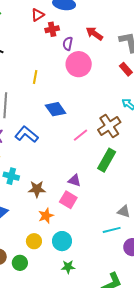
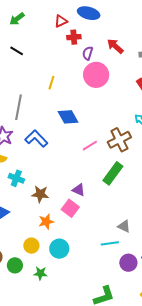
green star: (68, 267) -> (40, 273), moved

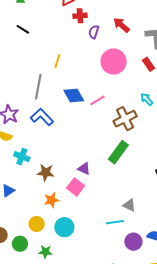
pink circle: (96, 75) -> (114, 62), moved
gray line: (19, 107) -> (38, 87), moved
pink line: (90, 146) -> (97, 100), moved

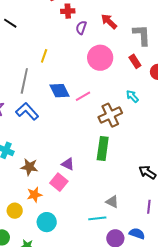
green rectangle: (118, 152) -> (103, 149), turned -30
yellow circle: (37, 224) -> (15, 211), moved

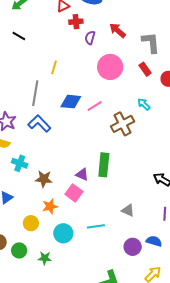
blue diamond: (59, 91) -> (71, 102), turned -55
green rectangle: (103, 149) -> (104, 165), moved
cyan line: (97, 218) -> (96, 226), moved

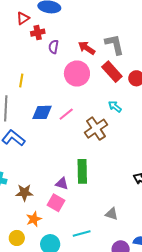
red arrow: (118, 30) -> (87, 48), moved
red rectangle: (145, 69) -> (112, 72), size x1.5

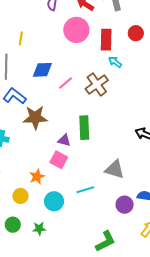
red rectangle: (112, 72) -> (106, 40), moved, turned 45
pink line: (66, 114) -> (66, 83), moved
brown star: (24, 193) -> (35, 118), moved, size x1.4
gray triangle: (112, 214) -> (115, 169), size x1.5

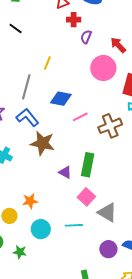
pink square: (59, 160) -> (86, 197), moved

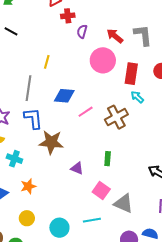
blue L-shape: (27, 118) -> (33, 118), turned 40
green rectangle: (88, 165) -> (108, 159), moved, size x0.6
orange star: (30, 201) -> (28, 186), moved

